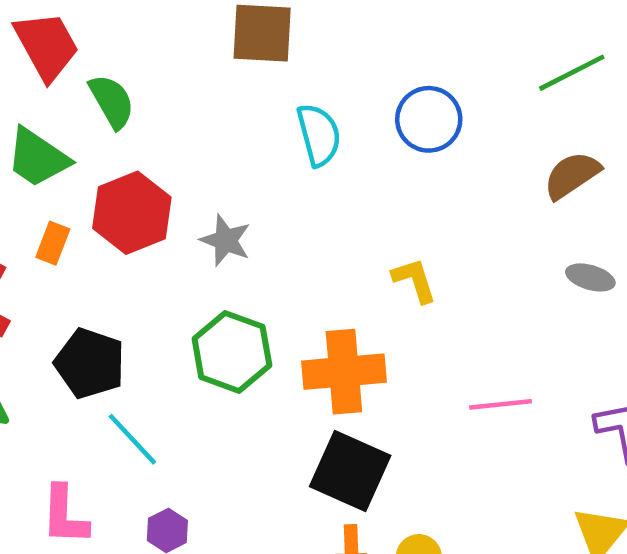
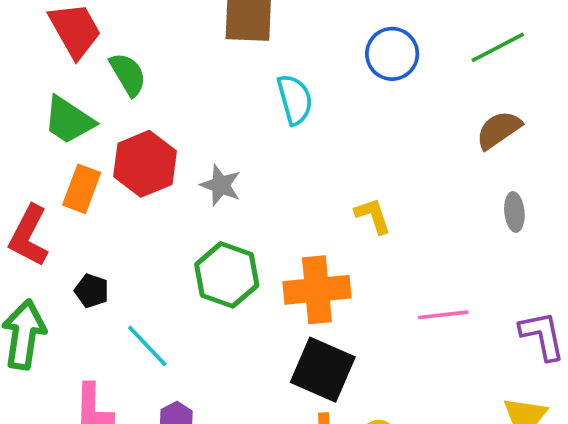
blue circle: (429, 119) -> (392, 54), moved
orange rectangle: (53, 243) -> (82, 189), size x1.4
gray ellipse: (590, 277) -> (514, 212), turned 69
black pentagon: (90, 363) -> (92, 291), moved, size x0.6

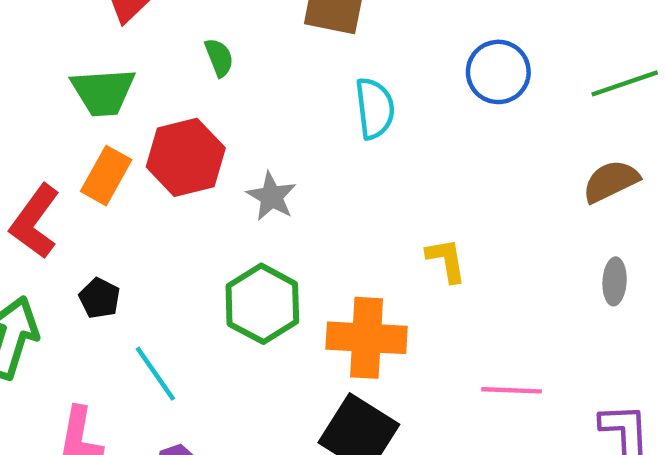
green semicircle: (128, 74) -> (219, 58), moved, size x0.7
green trapezoid: (69, 120) -> (103, 92), turned -46

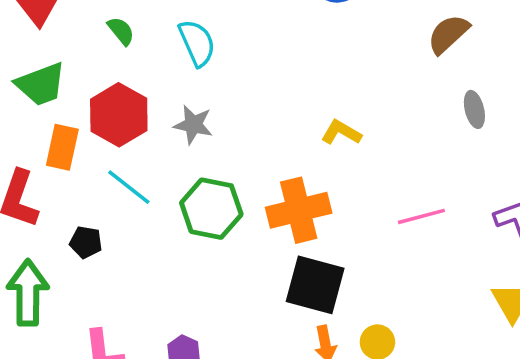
cyan semicircle: (375, 108) -> (197, 43), moved
yellow L-shape: (446, 260) -> (341, 132), turned -33
cyan line: (155, 374) -> (129, 187), moved

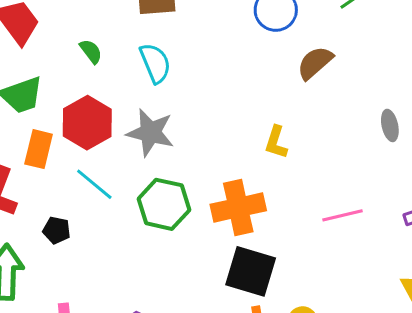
brown semicircle: (448, 34) -> (315, 63), moved
gray star: (193, 125) -> (150, 133), size x1.4
yellow L-shape: (341, 132) -> (276, 142), turned -104

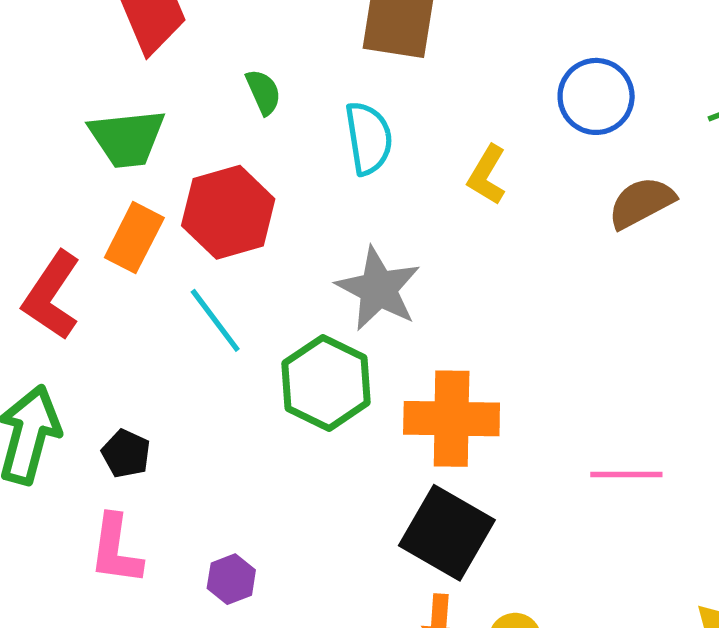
gray star: (150, 133) -> (378, 289), moved
yellow L-shape: (276, 142) -> (487, 175), moved
black pentagon: (57, 230) -> (126, 454), moved

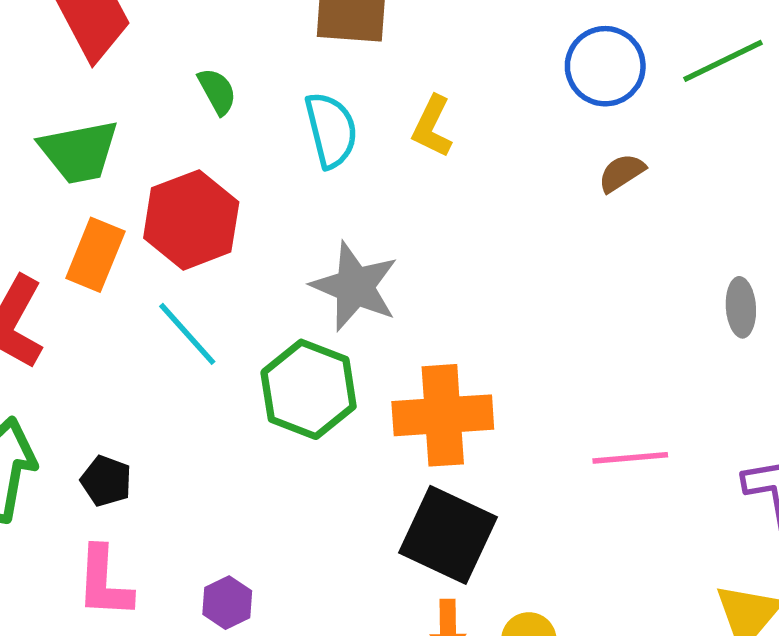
blue circle: (596, 96) -> (605, 66), moved
yellow L-shape: (487, 175) -> (432, 127), moved
brown semicircle: (641, 203) -> (622, 173), size x0.7

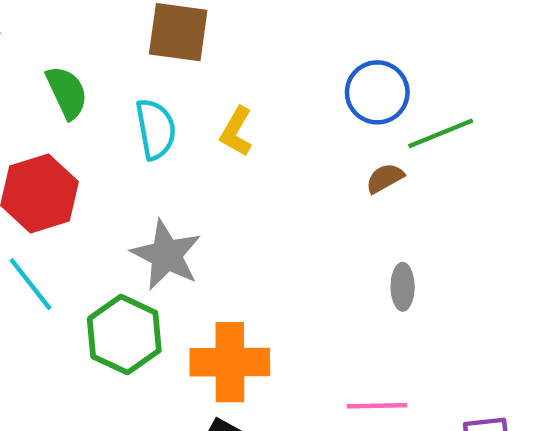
green line: (723, 61) -> (441, 133), moved
green semicircle: (217, 91) -> (67, 92), size x1.4
gray ellipse: (741, 307) -> (403, 287), moved

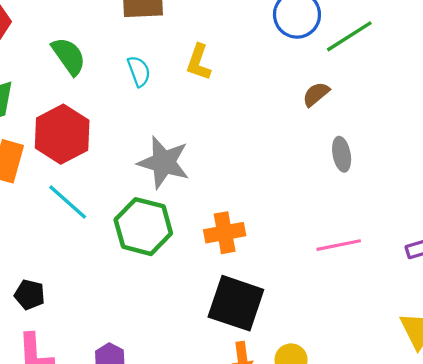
cyan semicircle: (156, 129) -> (139, 71), size x0.7
brown semicircle: (385, 178) -> (316, 94), moved
orange cross: (230, 362) -> (225, 233), size x0.7

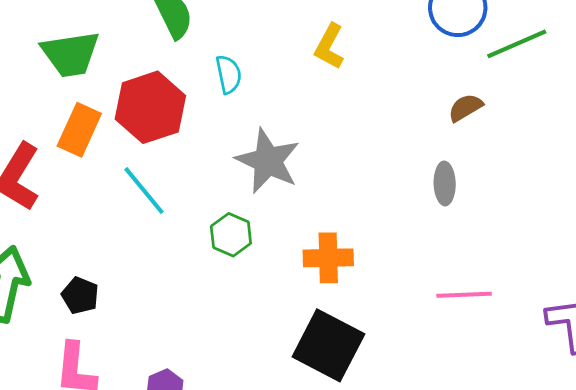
cyan semicircle: (139, 71) -> (229, 74), moved
gray ellipse: (342, 154) -> (445, 183), moved
green hexagon: (143, 227) -> (231, 235), size x0.6

